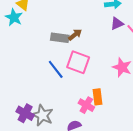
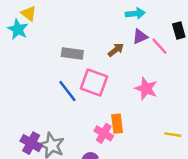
brown arrow: (75, 35) -> (116, 50), moved

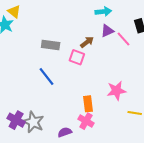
pink square: (94, 83) -> (77, 57), moved, size x0.7
pink star: (146, 89) -> (116, 91), moved, turned -30
pink cross: (104, 133) -> (86, 121), moved

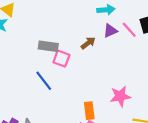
pink line: (124, 39) -> (129, 30), moved
pink square: (77, 57) -> (61, 59), moved

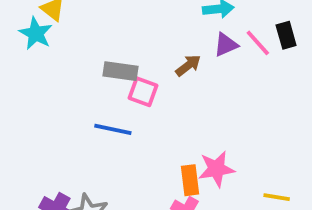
blue line: (44, 81) -> (113, 129), turned -40
pink star: (120, 96) -> (216, 169), moved

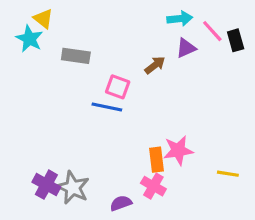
pink line: (258, 43) -> (212, 31), moved
gray rectangle: (120, 71) -> (76, 56), moved
blue line: (113, 129) -> (107, 107), moved

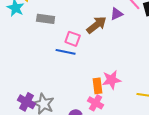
brown arrow: (155, 65) -> (97, 25), size x1.5

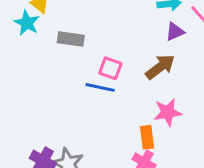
brown arrow: (97, 25) -> (160, 67), moved
pink star: (112, 80) -> (168, 112), moved

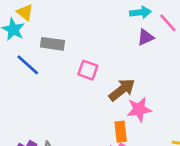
brown arrow: (160, 67) -> (122, 90), moved
blue line: (100, 87) -> (28, 65), moved, turned 30

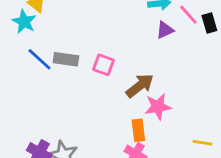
gray rectangle: (53, 44) -> (66, 59), moved

